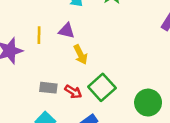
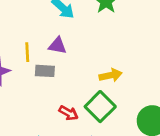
yellow arrow: (80, 55) -> (111, 75), moved, turned -72
gray rectangle: (48, 88) -> (45, 71), moved

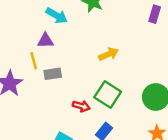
purple triangle: (57, 46) -> (45, 41), moved
yellow arrow: (111, 75) -> (108, 54), moved

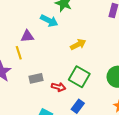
cyan arrow: (57, 16) -> (49, 21), moved
gray rectangle: (53, 74) -> (36, 78), moved

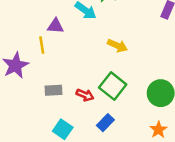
yellow arrow: (78, 44) -> (117, 46), turned 42
gray rectangle: (36, 78) -> (54, 90), moved

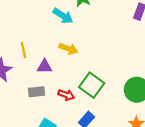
purple triangle: (55, 26) -> (45, 67), moved
yellow arrow: (117, 46) -> (68, 49), moved

